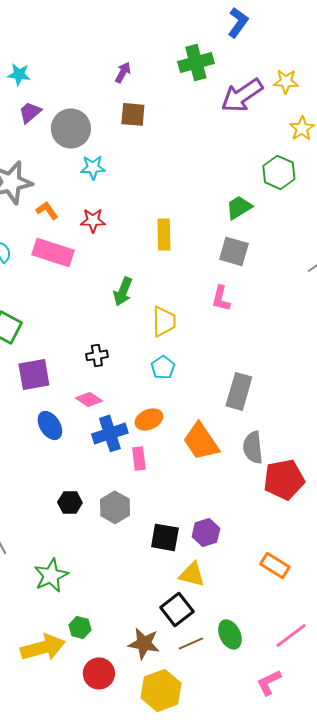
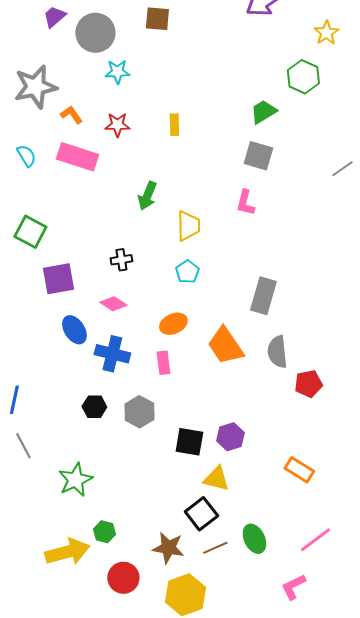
yellow rectangle: (164, 234) -> (174, 125), moved, size x0.7
blue cross: (110, 433) -> (112, 354), moved, turned 32
red pentagon: (284, 479) -> (308, 384), size x0.7

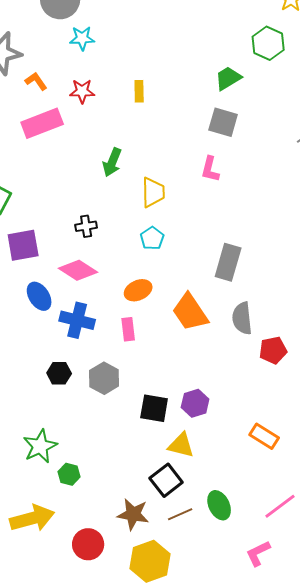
pink rectangle: (77, 157) -> (42, 123), turned -39
pink diamond: (113, 304) -> (78, 270), size x1.4
green hexagon: (104, 532) -> (69, 474), moved

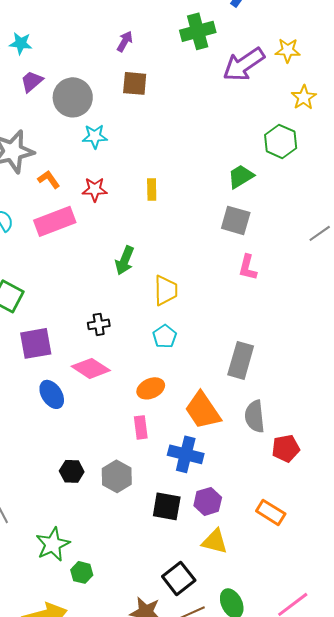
pink L-shape: (210, 169) -> (248, 267), moved
blue cross: (77, 320) -> (186, 454), moved
orange rectangle: (264, 436) -> (271, 512), moved
yellow triangle: (181, 445) -> (215, 541), moved

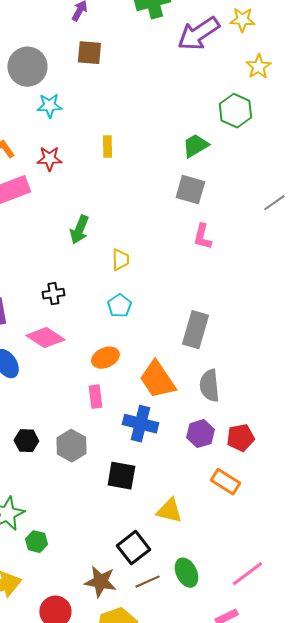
yellow rectangle: (152, 189) -> (107, 147), moved
yellow trapezoid: (166, 290) -> (120, 260), size x0.7
red pentagon: (286, 448) -> (240, 438), moved
purple hexagon: (208, 501) -> (200, 434), moved

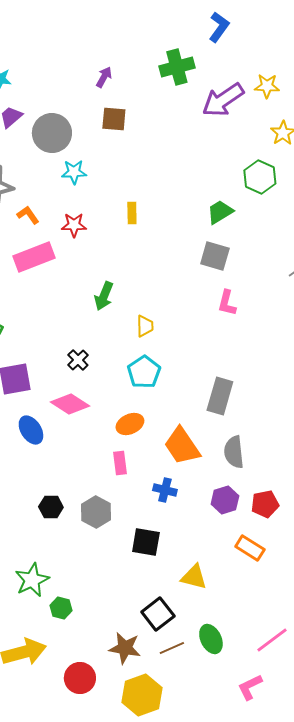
black cross: (53, 294) -> (78, 360), turned -35
cyan pentagon: (119, 306) -> (144, 372), size x1.4
blue cross: (140, 424) -> (165, 490), size x0.7

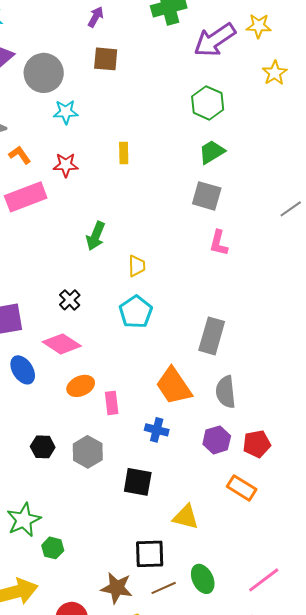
green hexagon: (260, 177) -> (208, 103), moved
orange ellipse: (130, 424) -> (81, 386), moved
black square: (158, 614) -> (150, 554), turned 36

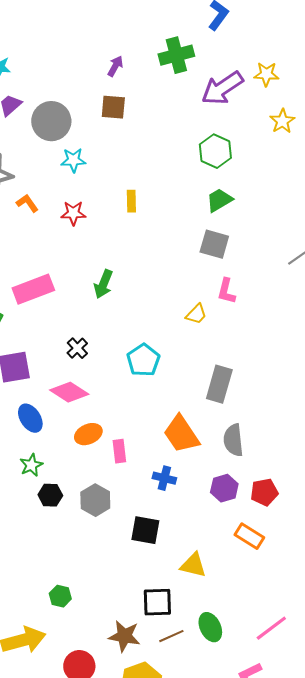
purple arrow: (96, 17) -> (115, 66), moved
pink rectangle: (26, 197) -> (33, 289), moved
yellow trapezoid: (137, 266) -> (196, 314), moved, turned 45
green star: (24, 520) -> (31, 465), moved, size x0.7

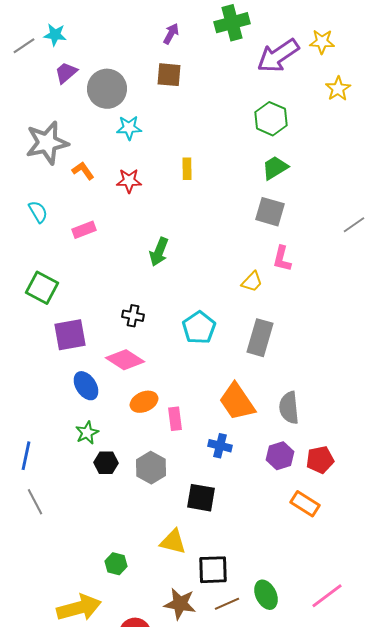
pink rectangle: (33, 289) -> (84, 230), moved, size x0.6
black cross: (77, 348) -> (133, 316), turned -35
gray rectangle: (219, 384) -> (260, 338), moved
yellow triangle: (193, 565) -> (173, 542), moved

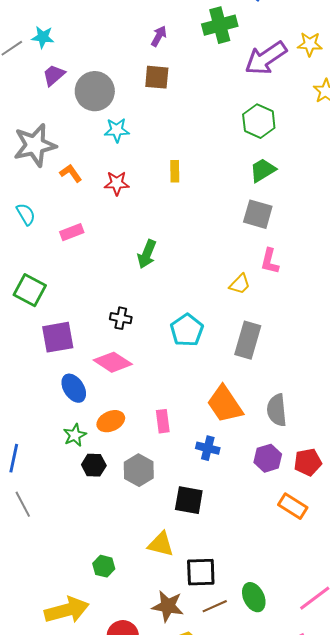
orange ellipse: (144, 402) -> (111, 421), moved

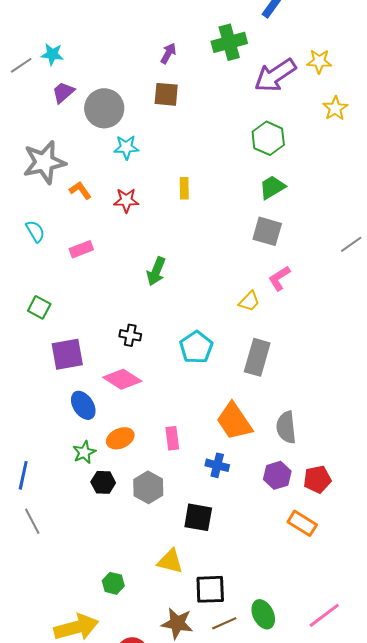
pink L-shape: (270, 261) -> (279, 278), turned 44
green square: (30, 290) -> (39, 307), size x0.7

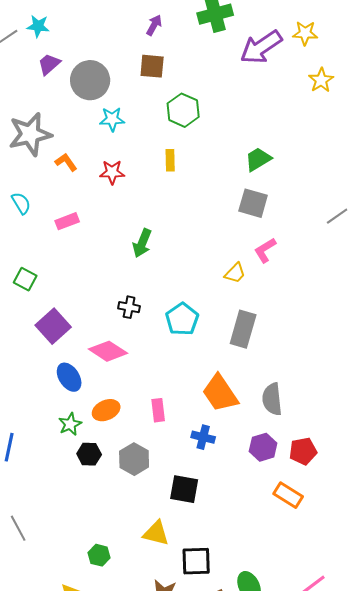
green hexagon: (268, 138) -> (183, 110), moved
black cross: (130, 335) -> (129, 307), moved
purple square: (67, 354) -> (53, 326), turned -32
gray line: (32, 521) -> (18, 528), moved

